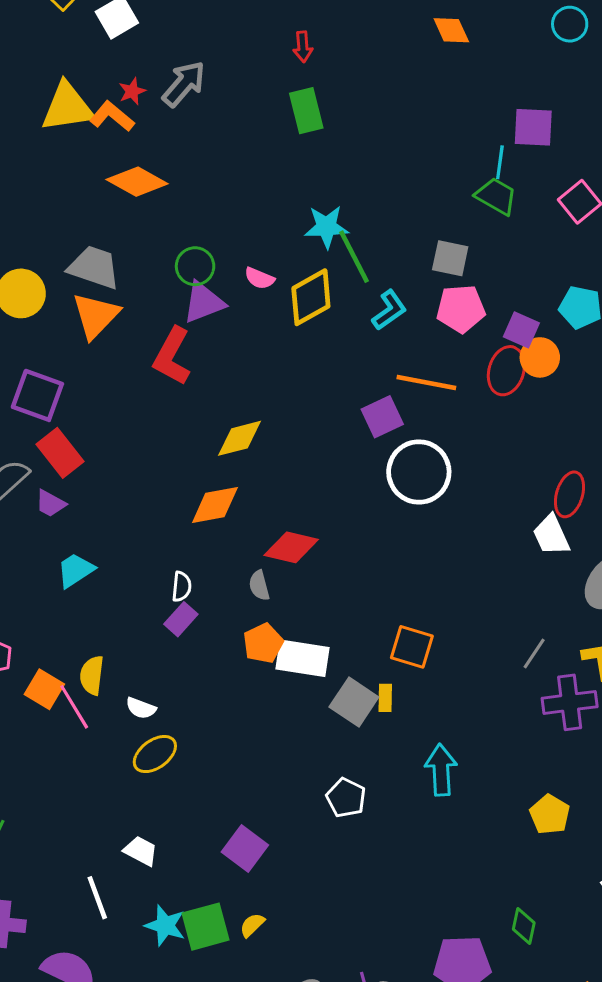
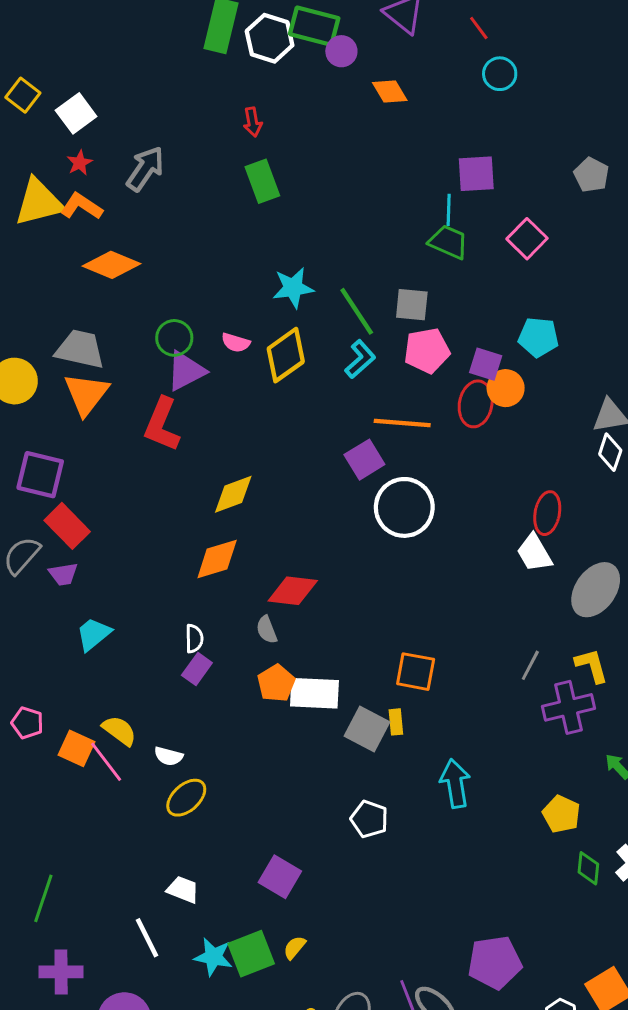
red star: (132, 91) -> (80, 163), moved
green line: (354, 257) -> (357, 311), moved
purple trapezoid: (50, 503) -> (63, 574), turned -32
yellow semicircle: (92, 675) -> (119, 731), turned 126
green diamond: (524, 926) -> (588, 868), moved

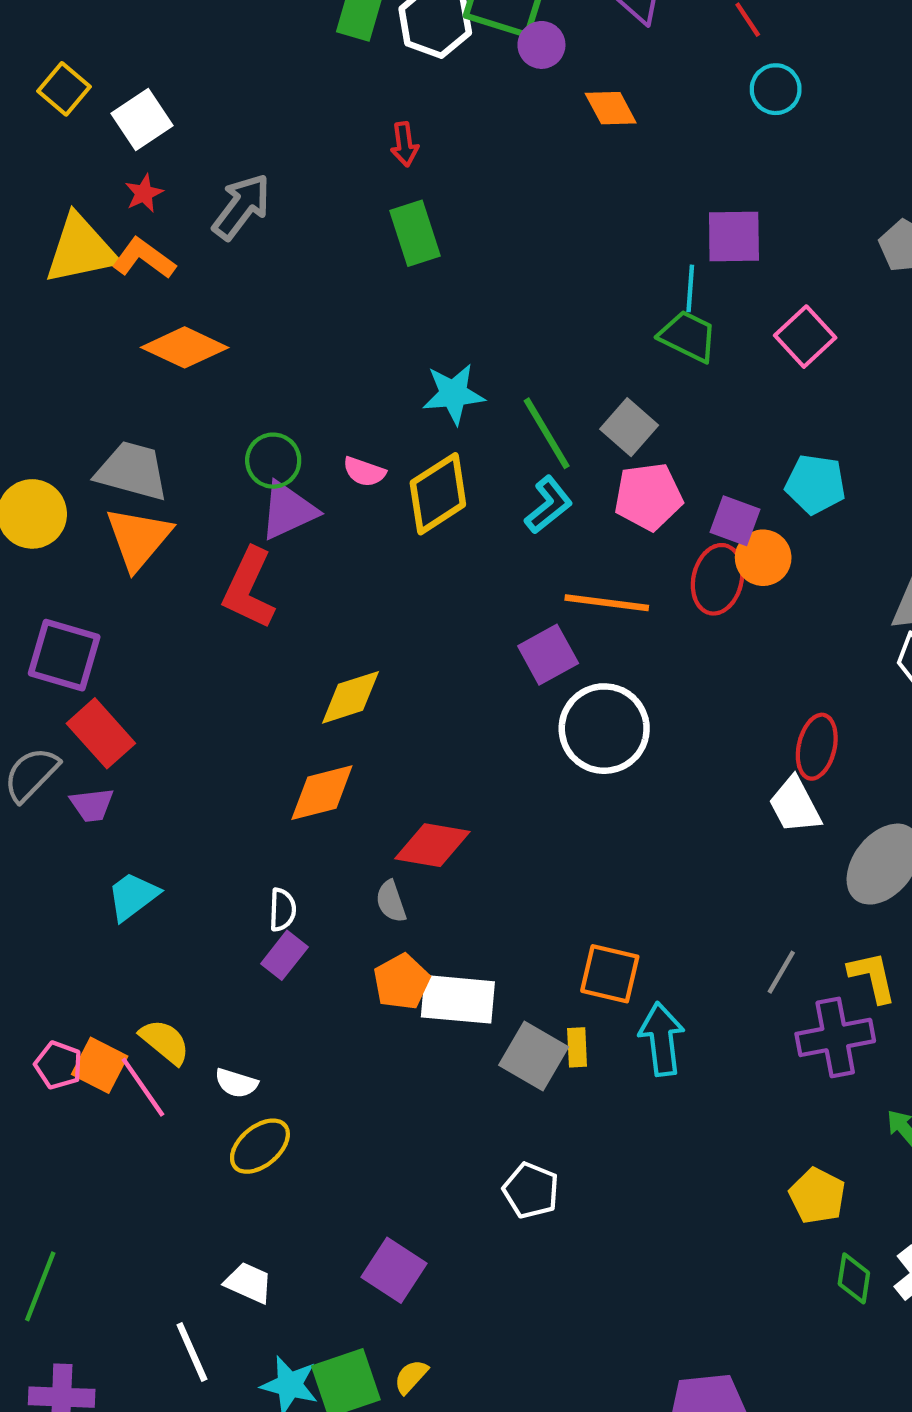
gray square: (412, 305) -> (629, 427), turned 33
pink pentagon: (27, 723) -> (58, 1065), moved
cyan arrow: (455, 783) -> (662, 1039), moved

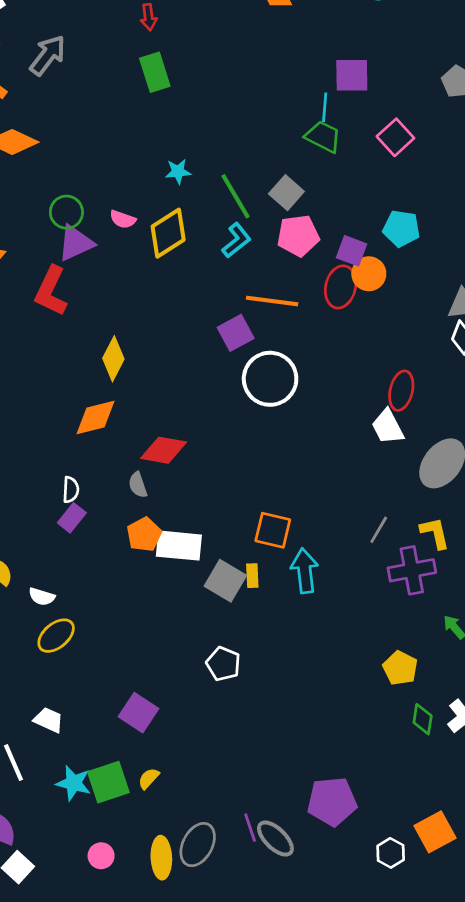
cyan star: (453, 394) -> (178, 172), size x0.7
yellow diamond: (350, 697) -> (113, 359), turned -45

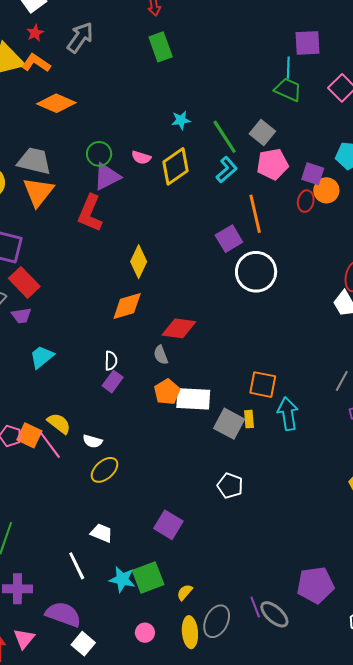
red ellipse: (341, 287) -> (306, 201), size x0.7
orange line: (272, 301) -> (255, 214), turned 72
yellow semicircle: (149, 778) -> (185, 592), moved

